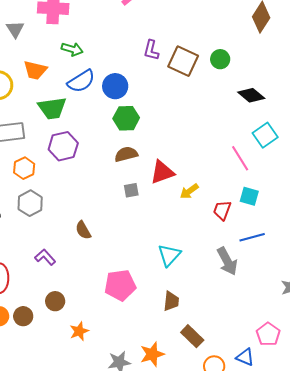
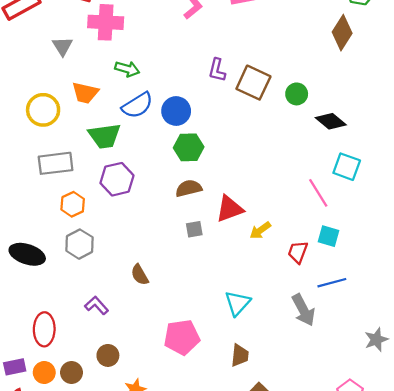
green circle: (220, 59) -> (297, 94), moved
cyan square: (265, 135) -> (347, 167), turned -35

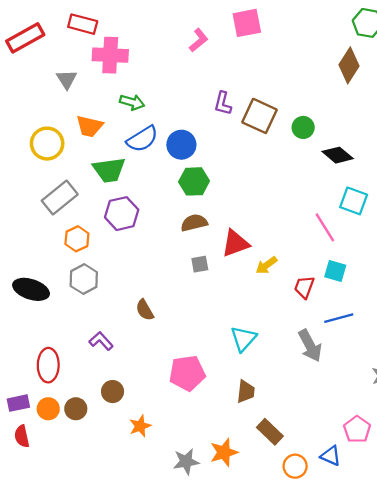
gray rectangle: (56, 163) -> (60, 197), turned -32

